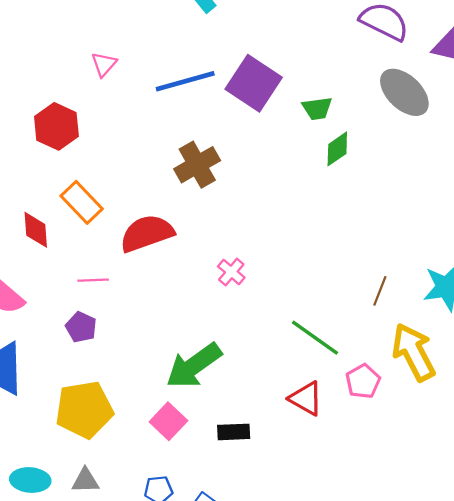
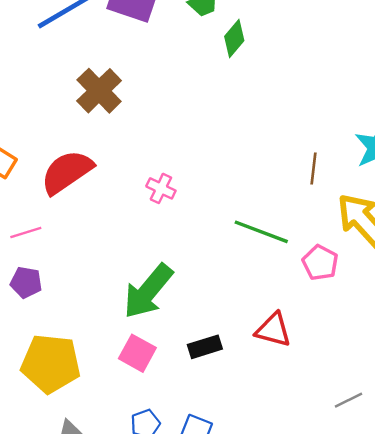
red triangle: (306, 398) -> (273, 330), moved
yellow pentagon: (84, 410) -> (51, 364), turned 30

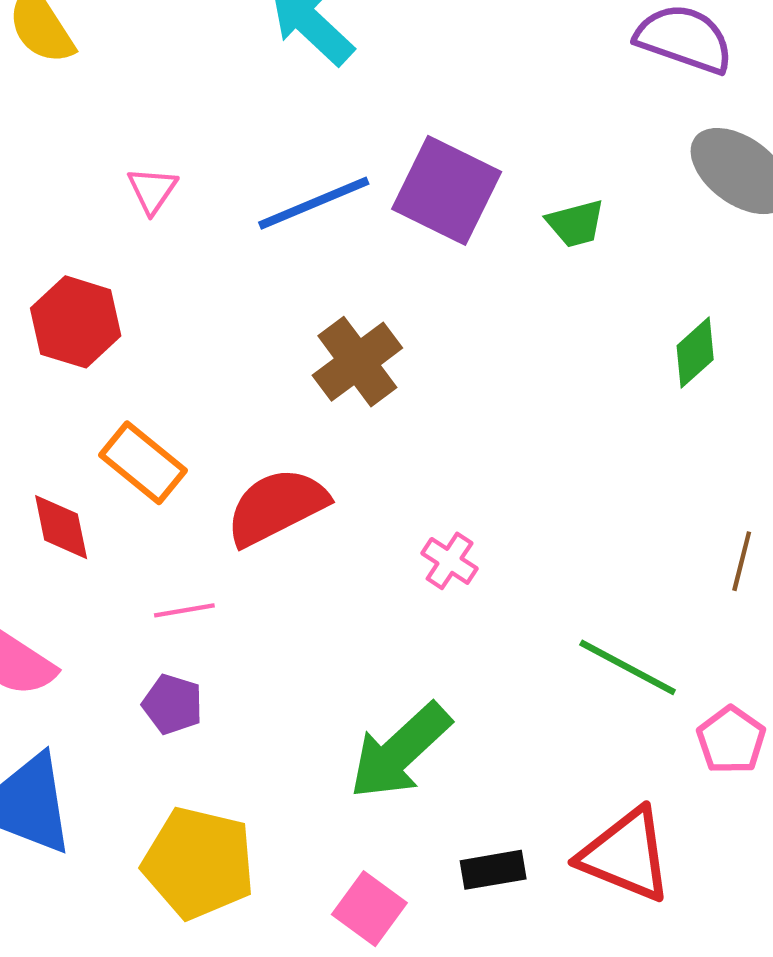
green diamond: (234, 38) -> (695, 353), moved
red triangle: (273, 330) -> (626, 855), size x1.4
pink square: (137, 353) -> (369, 909), moved

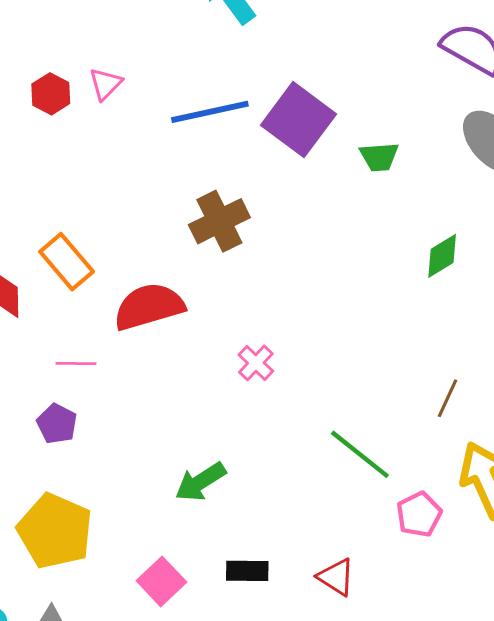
red hexagon: (76, 322) -> (51, 94), moved, size x0.7
green arrow: (400, 751) -> (200, 482), size x0.7
red triangle: (626, 855) -> (336, 577), size x0.6

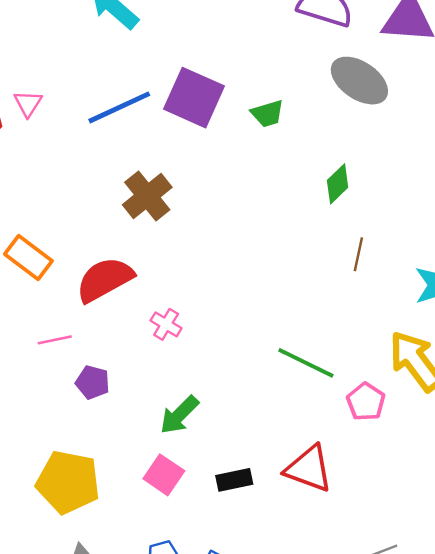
pink cross: (256, 363) -> (166, 324), moved
brown line: (447, 398) -> (358, 254), moved
purple pentagon: (57, 424) -> (93, 382), moved
red triangle: (336, 577) -> (309, 469), size x1.5
pink square: (161, 581) -> (164, 475), moved

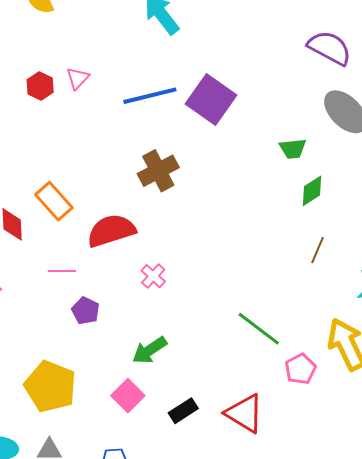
green trapezoid: (267, 114) -> (293, 149), moved
black rectangle: (234, 480) -> (183, 411), turned -32

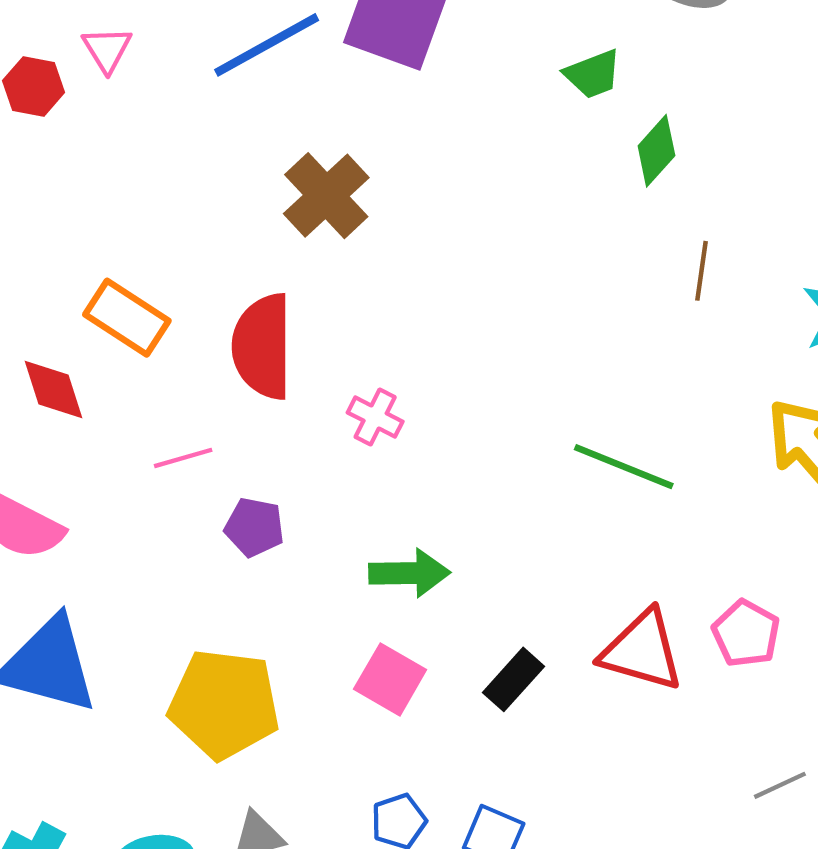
red semicircle: (111, 231) -> (263, 346), turned -57
green arrow: (150, 350) -> (409, 573), turned -132
pink pentagon: (300, 369) -> (746, 634), moved

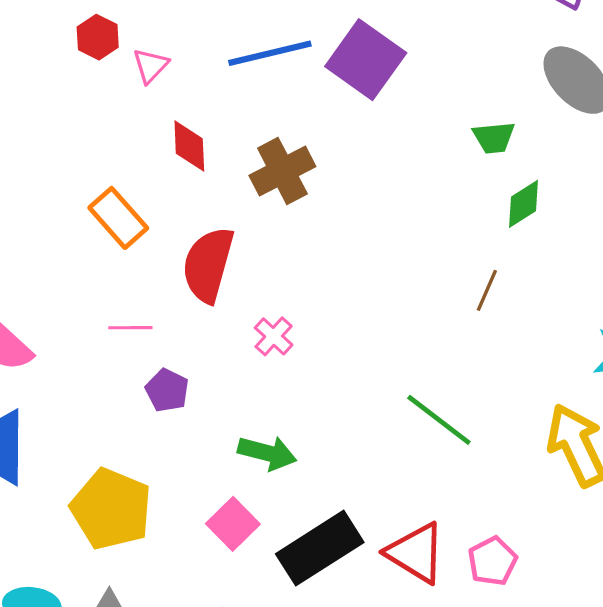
pink triangle: (107, 49) -> (151, 66), moved
brown line: (702, 271) -> (487, 290), moved
red diamond: (53, 389) -> (189, 146), moved
black rectangle: (513, 679) -> (320, 548), size x1.8

